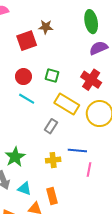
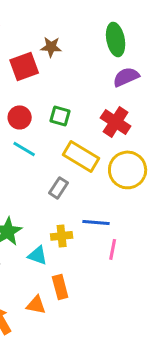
cyan triangle: (25, 189) -> (38, 255), moved

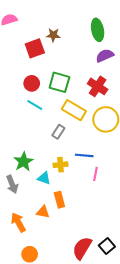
green square: (60, 116) -> (59, 82), size x1.5

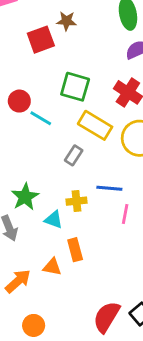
red circle: (32, 83) -> (19, 101), moved
orange arrow: (18, 222) -> (18, 281), turned 78

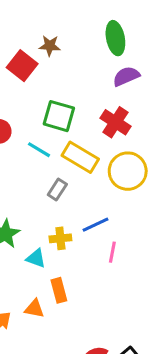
red square: (41, 40) -> (22, 66), turned -32
cyan line: (41, 118) -> (39, 150), moved
blue line: (109, 188) -> (96, 225), turned -30

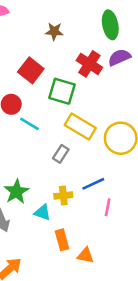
red square: (22, 66) -> (31, 70), moved
red cross: (115, 122) -> (89, 64), moved
cyan line: (39, 150) -> (29, 124), moved
orange triangle: (34, 309) -> (85, 255), moved

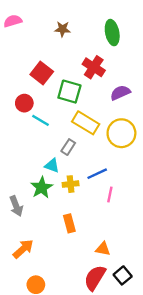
brown star: (54, 31) -> (62, 29), moved
purple semicircle: (119, 57) -> (120, 93), moved
green star: (16, 192) -> (42, 188), moved
cyan triangle: (42, 212) -> (52, 166), moved
orange triangle: (85, 255) -> (103, 249), moved

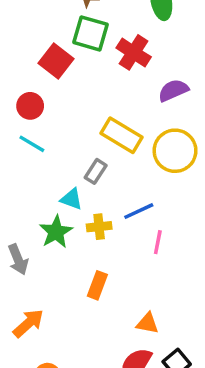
green square: (69, 92) -> (90, 33), moved
cyan line: (40, 120) -> (32, 144), moved
orange rectangle: (69, 223) -> (97, 285), turned 36

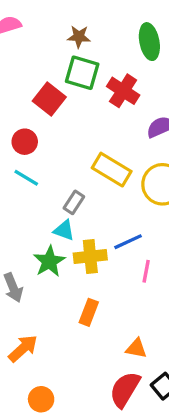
gray rectangle: (96, 171) -> (74, 202), moved
yellow cross: (99, 227) -> (90, 257), size x1.4

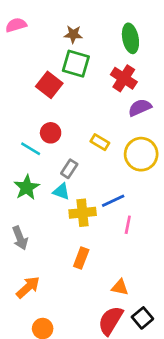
red cross: (123, 91) -> (124, 78), moved
red circle: (25, 142) -> (51, 133), moved
yellow rectangle: (112, 170) -> (100, 142), size x0.6
green star: (49, 261) -> (27, 187), moved

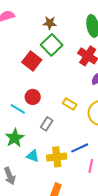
green square: (76, 64) -> (52, 45), turned 30
cyan triangle: (61, 191) -> (33, 156), moved

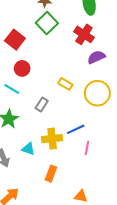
red square: (32, 61) -> (15, 40), moved
red circle: (33, 97) -> (22, 68), moved
cyan triangle: (33, 156) -> (28, 149), moved

